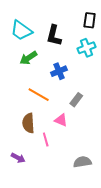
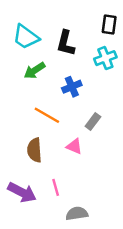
pink line: (46, 139) -> (56, 187), moved
purple arrow: (18, 158) -> (22, 192), size x1.6
gray semicircle: (82, 162) -> (77, 214), moved

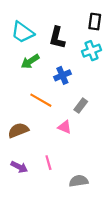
brown semicircle: (35, 150) -> (18, 130), moved, turned 72
purple arrow: (22, 192) -> (19, 167), size x0.7
gray semicircle: (77, 214) -> (79, 181), moved

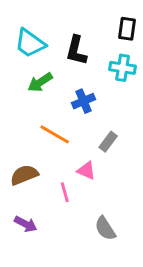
cyan cross: (92, 51) -> (123, 68), turned 30
pink line: (48, 163) -> (65, 192), moved
gray semicircle: (79, 181) -> (105, 228), moved, turned -114

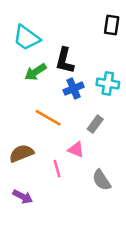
black L-shape: (76, 50) -> (65, 61), moved
cyan cross: (123, 68) -> (108, 83), moved
gray semicircle: (105, 228) -> (102, 180), moved

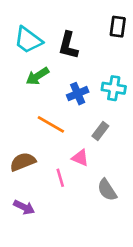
black L-shape: (65, 61) -> (68, 45), moved

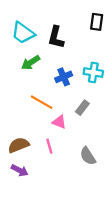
pink triangle: (80, 158) -> (59, 122), moved
brown semicircle: (23, 162) -> (19, 145), moved

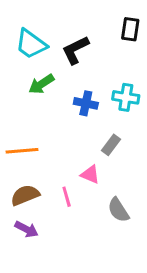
black L-shape: (56, 37) -> (75, 50), turned 50
blue cross: (64, 77) -> (86, 103), turned 35
orange line: (42, 102) -> (22, 151), moved, turned -35
pink triangle: (59, 122) -> (90, 174), moved

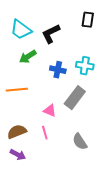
gray rectangle: (111, 145) -> (75, 98), size x1.6
orange line: (22, 151) -> (17, 90), moved
pink triangle: (90, 174) -> (50, 111), moved

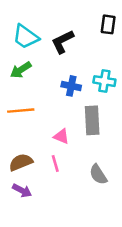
green arrow: (28, 57) -> (21, 70), moved
gray rectangle: (75, 98) -> (92, 120), turned -40

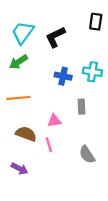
cyan trapezoid: (26, 37) -> (23, 33), turned 90
gray rectangle: (92, 120) -> (82, 107), size x0.6
pink triangle: (61, 136) -> (54, 121), turned -32
brown semicircle: (21, 162) -> (26, 134), moved, turned 42

